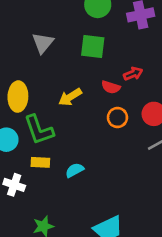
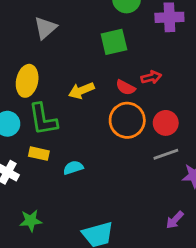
gray triangle: (43, 43) -> (45, 28), moved
green square: (93, 46) -> (114, 42), turned -30
orange circle: (117, 117) -> (127, 120), size x1.6

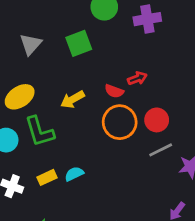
green square: (114, 42) -> (79, 43), moved
yellow ellipse: (27, 81) -> (20, 97), turned 52
yellow rectangle: (39, 154) -> (47, 177), moved, turned -30

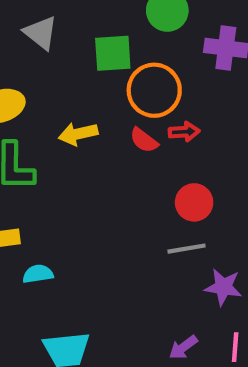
gray triangle: (31, 44) -> (41, 33), turned -50
orange circle: (120, 122) -> (154, 90), moved
cyan semicircle: (74, 174) -> (38, 274), moved

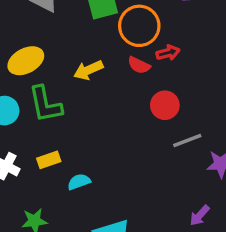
red circle: (194, 202) -> (165, 105), moved

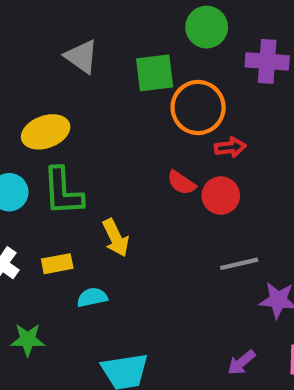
red semicircle: (139, 65) -> (181, 183), moved
yellow arrow: (88, 70) -> (116, 238), moved, turned -100
red circle: (165, 105) -> (221, 196), moved

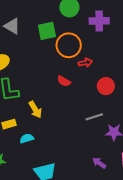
red circle: (221, 196) -> (106, 86), moved
purple arrow: (241, 363) -> (99, 163), turned 80

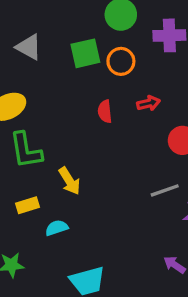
orange circle: (69, 45) -> (121, 61), moved, size x0.7
red semicircle: (64, 81) -> (105, 111), moved, turned 56

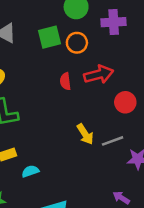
red arrow: (148, 103) -> (99, 74), size x1.6
yellow arrow: (69, 181) -> (85, 134), moved

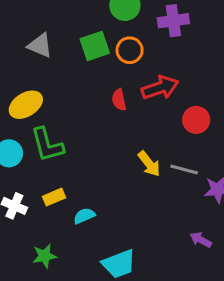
gray line: (113, 141) -> (184, 170), turned 40

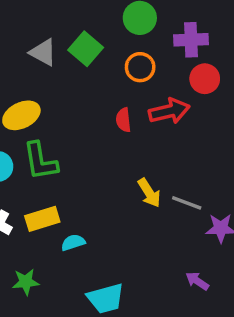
green square: (95, 46) -> (86, 49), moved, turned -36
red circle: (196, 120) -> (205, 79), moved
yellow rectangle: (54, 197) -> (42, 219), size x1.4

